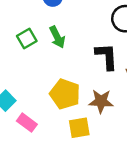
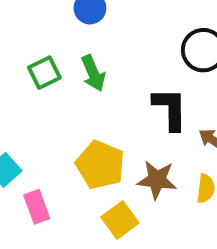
pink rectangle: (27, 123) -> (37, 207), turned 30
yellow square: (79, 128) -> (120, 220), turned -30

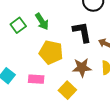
yellow pentagon: (100, 165) -> (51, 52), moved
pink rectangle: (37, 207) -> (36, 79), moved, turned -56

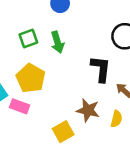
yellow pentagon: (51, 52) -> (31, 78), moved
pink rectangle: (36, 79) -> (20, 106), moved

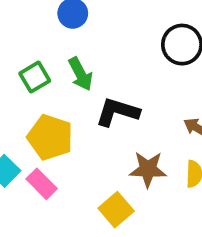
black L-shape: (101, 69) -> (117, 112), moved, turned -68
pink rectangle: (20, 106) -> (42, 184), turned 36

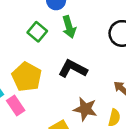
green arrow: (80, 74) -> (69, 27), moved
green square: (35, 77) -> (37, 32), moved, turned -30

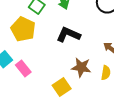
yellow pentagon: (27, 77) -> (23, 29), moved

